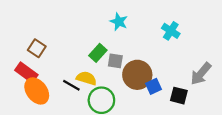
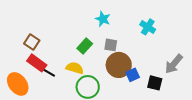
gray square: (115, 61) -> (111, 45), moved
red rectangle: (26, 72) -> (37, 63), moved
black line: (71, 85) -> (48, 72), moved
orange ellipse: (37, 91) -> (18, 84), moved

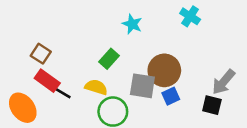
cyan cross: (148, 27) -> (190, 16), moved
gray square: (111, 45) -> (142, 86), moved, size x1.5
brown circle: (119, 65) -> (164, 70), moved
black square: (155, 83) -> (212, 105), moved

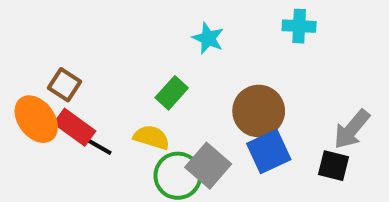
cyan cross: (190, 16) -> (299, 26), turned -30
gray square: (142, 86) -> (208, 166), moved, turned 32
blue square: (171, 96) -> (269, 151), size x1.5
orange ellipse: (23, 108) -> (36, 119), moved

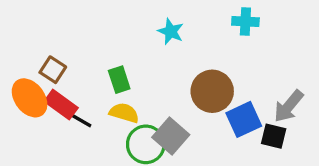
green rectangle: (172, 93) -> (119, 80), moved, turned -60
blue square: (269, 151) -> (244, 119), moved

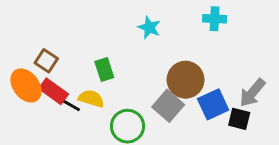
yellow semicircle: (124, 113) -> (91, 99), moved
gray square: (171, 136) -> (168, 106), moved

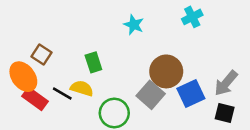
cyan cross: (215, 19) -> (192, 17), turned -30
red rectangle: (54, 91) -> (35, 99), moved
black square: (239, 119) -> (225, 113), moved

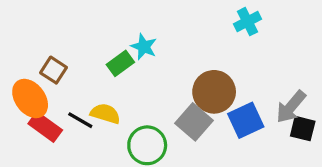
cyan star: (134, 25) -> (144, 47), moved
green rectangle: (93, 62) -> (120, 63), moved, turned 72
black square: (225, 113) -> (303, 129), moved

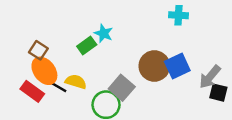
cyan cross: (248, 22) -> (179, 15), turned 30
orange ellipse: (30, 98) -> (44, 71), moved
blue square: (246, 120) -> (177, 66), moved
gray square: (194, 122) -> (122, 88), moved

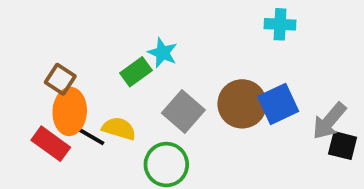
orange ellipse: (44, 71) -> (70, 111), turned 40
gray square: (122, 88) -> (183, 111), moved

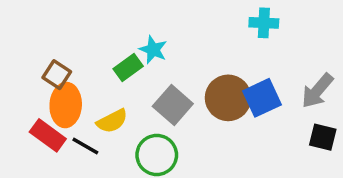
gray arrow: (329, 121) -> (317, 91), moved
yellow semicircle: (119, 129) -> (112, 121), turned 136
black line: (91, 136) -> (85, 146), moved

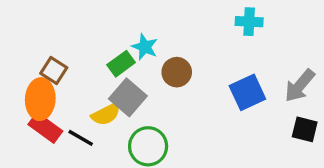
brown circle: (228, 98) -> (177, 72), moved, size x0.7
orange ellipse: (66, 105) -> (40, 99), moved
gray square: (173, 105) -> (128, 97), moved

